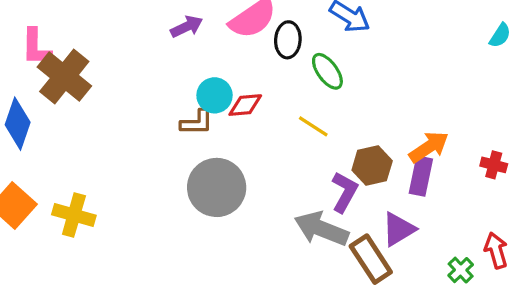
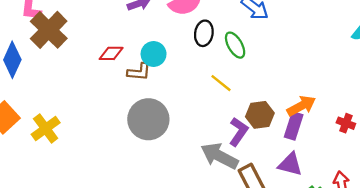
black ellipse: (288, 40) -> (204, 33), moved
red diamond: (245, 105) -> (111, 53), moved
yellow cross: (74, 215) -> (46, 128), turned 32
purple triangle: (399, 229) -> (290, 164), moved, turned 40

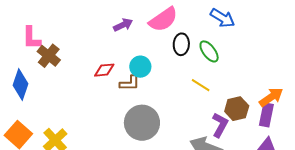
brown cross: (49, 30) -> (49, 56), size x0.7

